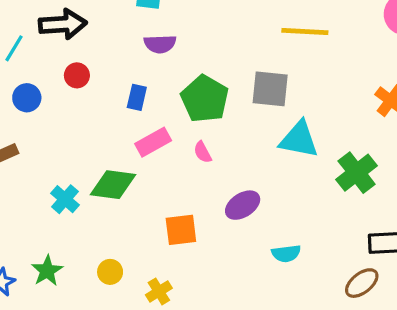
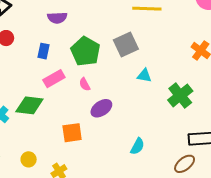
gray square: (270, 89) -> (126, 44), turned -30
cyan triangle: (299, 139) -> (144, 76), size x0.6
purple ellipse: (243, 205) -> (101, 108), moved
cyan semicircle: (286, 253) -> (137, 146), turned -54

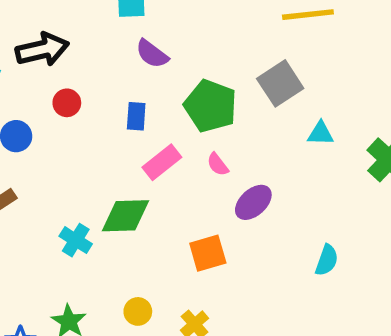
purple semicircle: (57, 18) -> (152, 54), turned 48

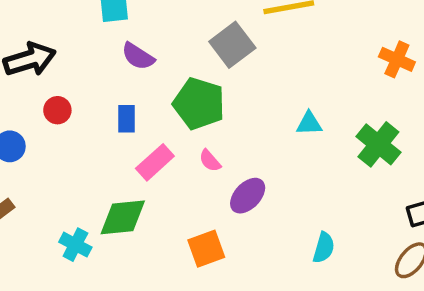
gray square: (280, 83) -> (232, 45), moved

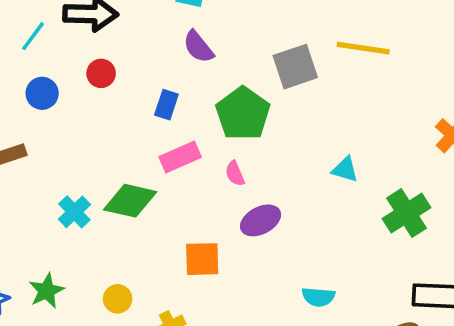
cyan semicircle: (324, 248) -> (318, 297), turned 60

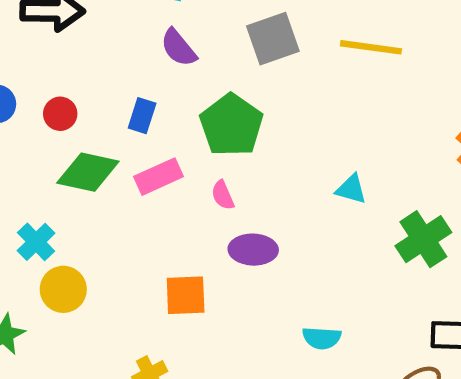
gray square: (295, 67) -> (273, 39), moved
red circle: (101, 73) -> (60, 114), moved
green diamond: (130, 201) -> (88, 172), moved
purple ellipse: (261, 220) -> (253, 250), turned 30
yellow circle: (118, 299) -> (63, 289), moved, size x1.4

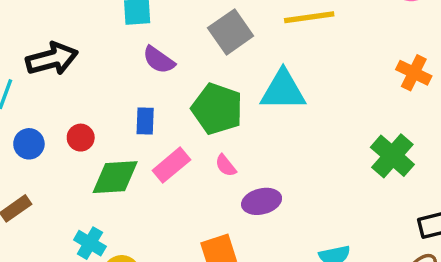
cyan triangle: (351, 189) -> (283, 90), moved, size x1.8

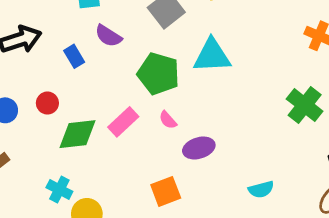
blue rectangle: (145, 121) -> (74, 56), moved, turned -30

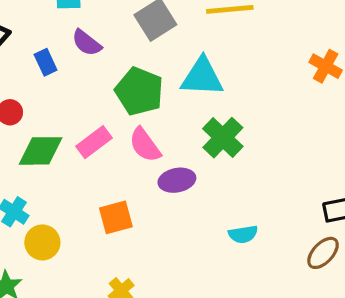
green cross: (305, 105) -> (223, 138), moved
pink semicircle: (168, 120) -> (145, 145), size x1.6
orange square: (166, 191) -> (116, 217), moved

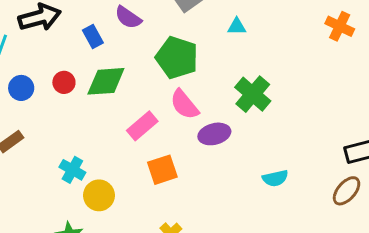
cyan triangle: (202, 77) -> (237, 27), moved, size x0.5
pink rectangle: (94, 142) -> (142, 126), moved
green diamond: (41, 151) -> (106, 81), moved

